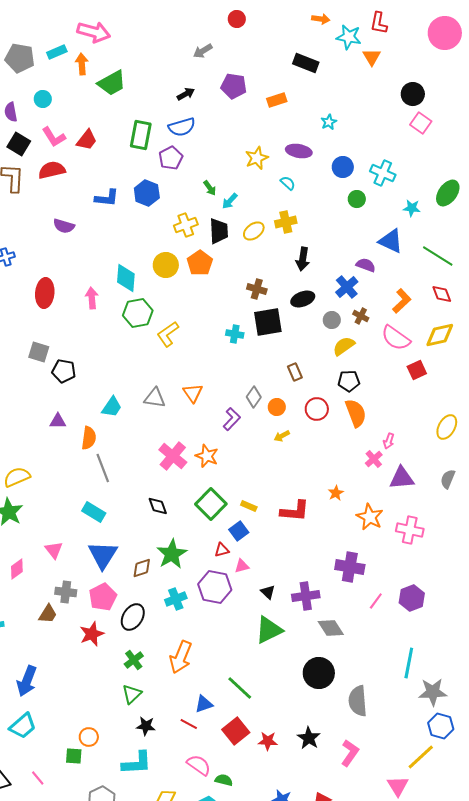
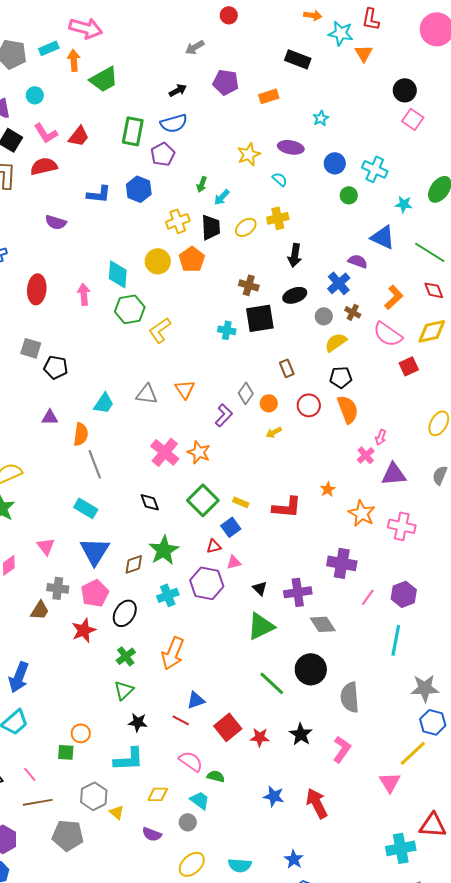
green arrow: (210, 188) -> (202, 184), turned 56
cyan line: (409, 663) -> (396, 640), moved
green line: (240, 688) -> (272, 683), moved

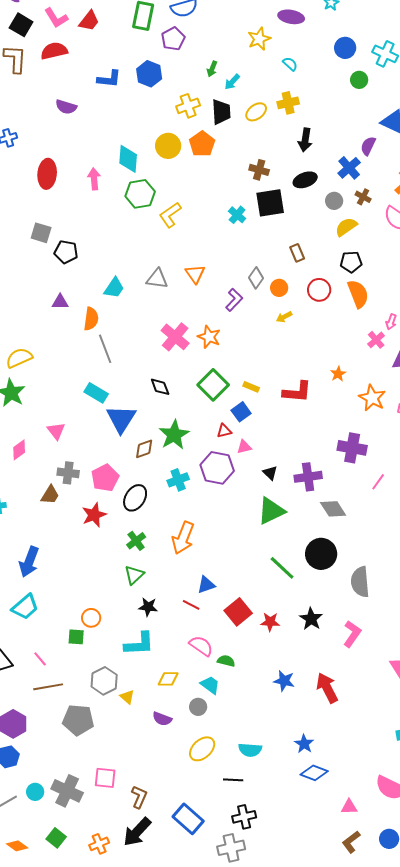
purple ellipse: (291, 147) -> (291, 17), moved
purple semicircle: (358, 261) -> (368, 146), turned -84
cyan cross: (227, 330) -> (237, 215), turned 30
blue triangle: (95, 551) -> (121, 419), moved

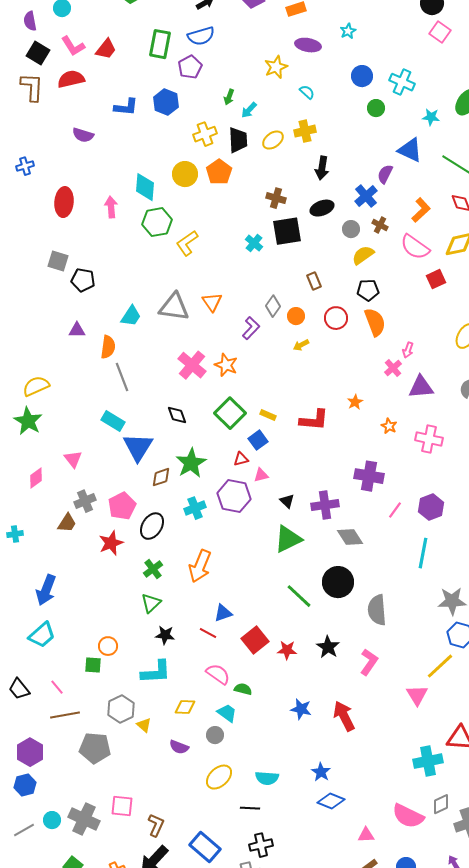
gray triangle: (157, 279) -> (174, 307), size x1.4
orange star: (372, 398) -> (389, 426), size x0.6
gray cross: (68, 473) -> (85, 501), turned -30

